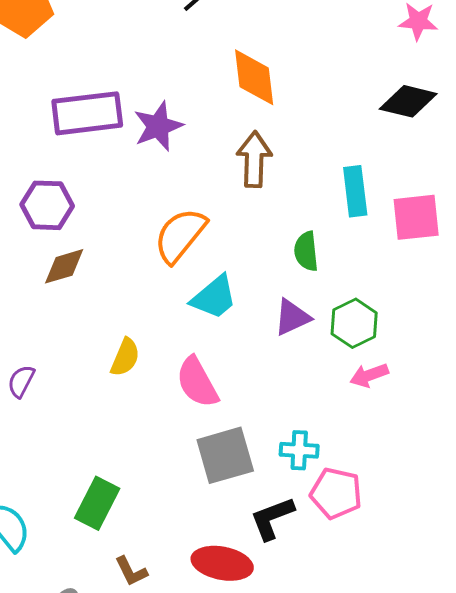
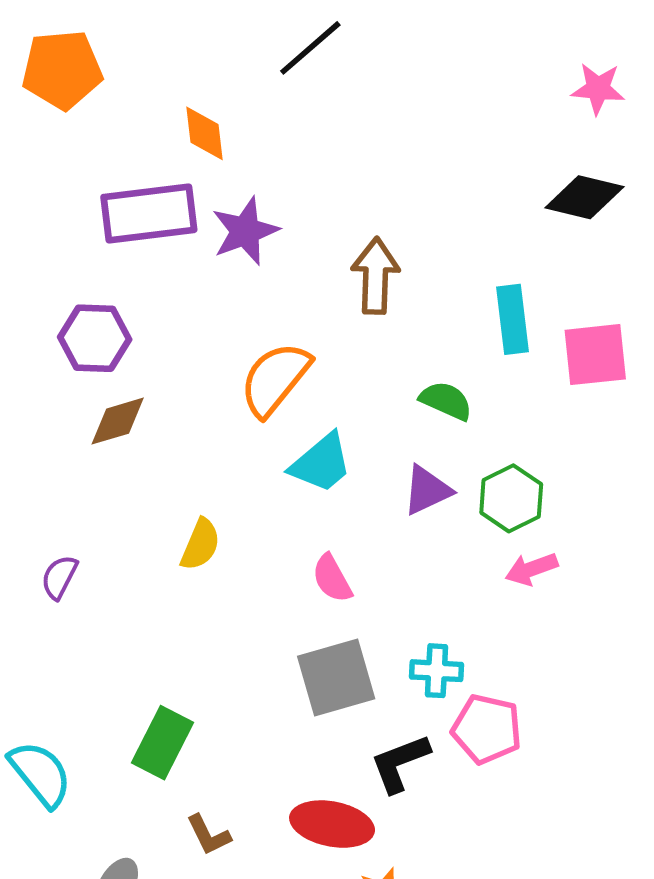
orange diamond: (254, 77) -> (204, 133), moved, size x0.7
green semicircle: (306, 251) -> (446, 401), turned 120
pink semicircle: (197, 382) -> (332, 578), moved, size x0.7

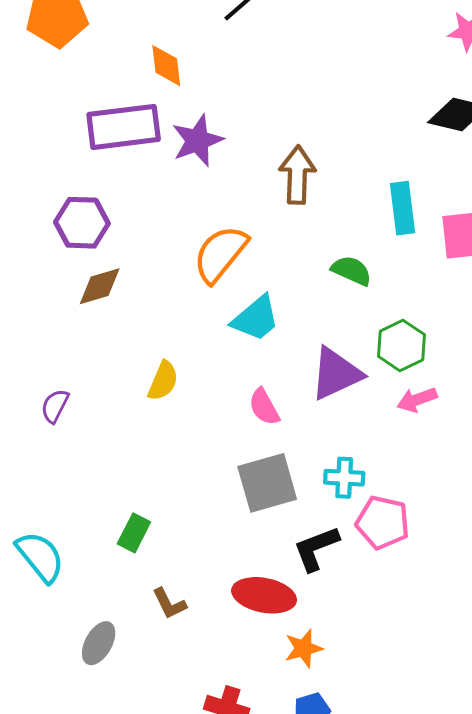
purple triangle: (427, 490) -> (336, 374), moved, size x1.4
green rectangle: (162, 743) -> (134, 533), size x0.7

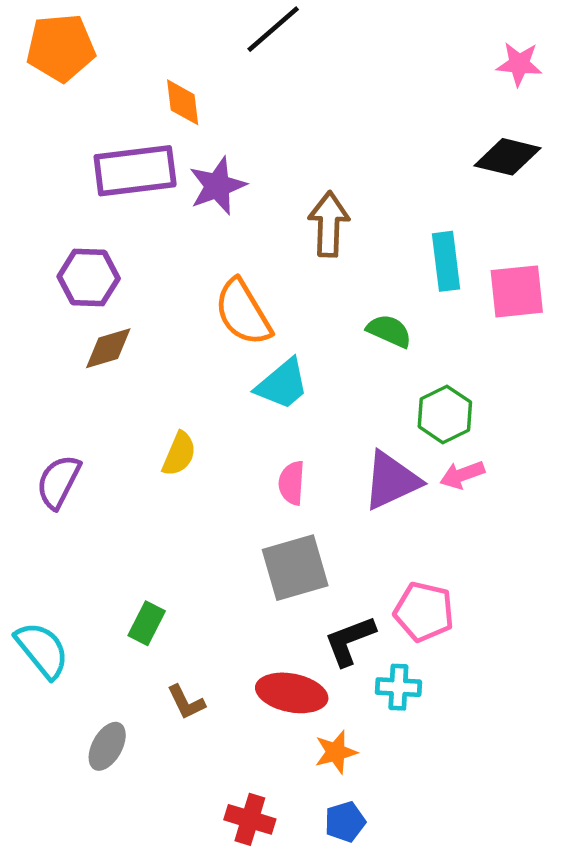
orange semicircle: (220, 254) -> (243, 312), turned -70
purple triangle: (336, 374) -> (391, 481), moved
purple semicircle: (55, 406) -> (58, 482), size x1.4
pink semicircle: (264, 407) -> (292, 483), turned 33
cyan cross: (344, 478) -> (398, 687), moved

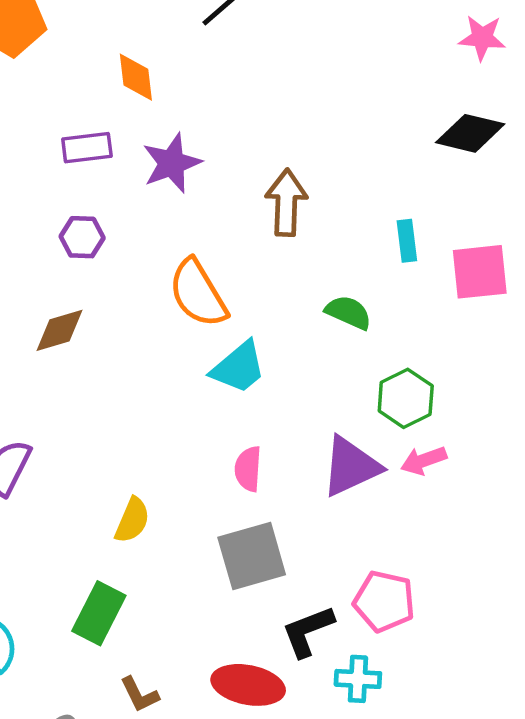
purple rectangle: (135, 171) -> (87, 148), size x0.6
cyan rectangle: (446, 261) -> (407, 241), size x0.7
purple hexagon: (89, 278) -> (82, 237), moved, size x0.7
yellow semicircle: (179, 454) -> (132, 520), moved
green rectangle: (147, 623) -> (99, 613), size x1.4

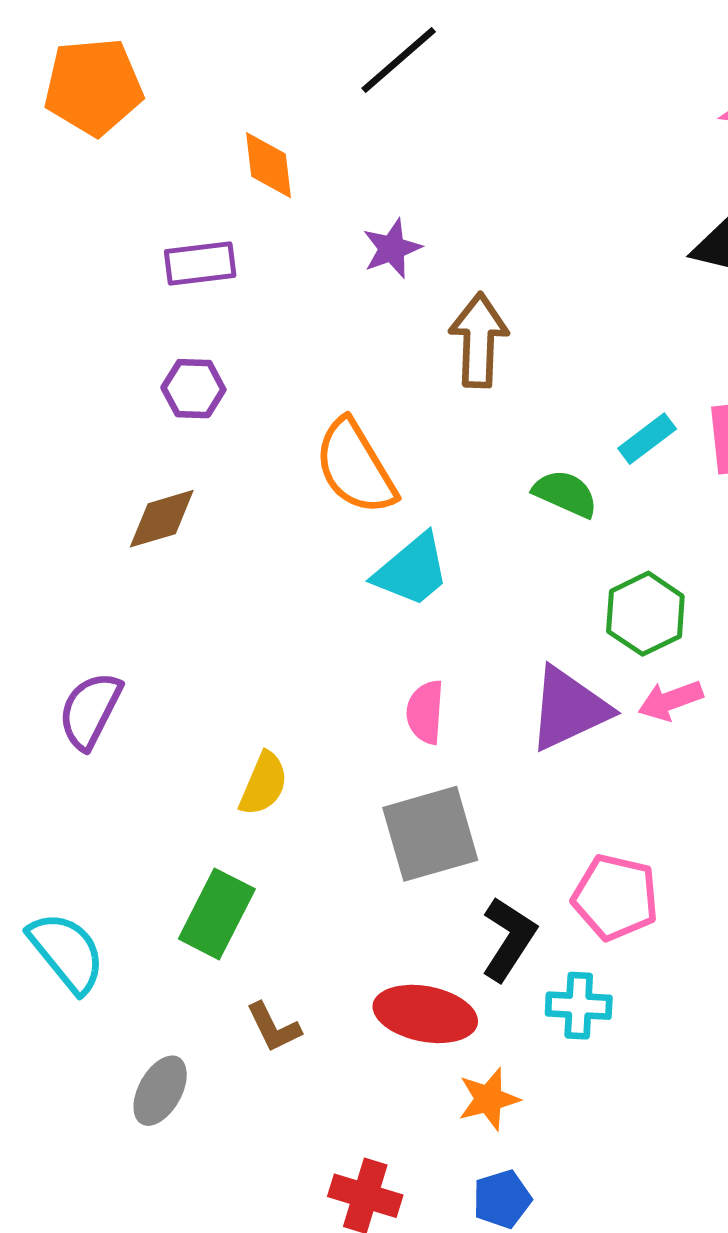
purple star: (172, 163) -> (392, 248), moved, size x0.7
cyan rectangle: (407, 241) -> (647, 439), moved, turned 60
black L-shape: (308, 631) -> (509, 939), turned 144

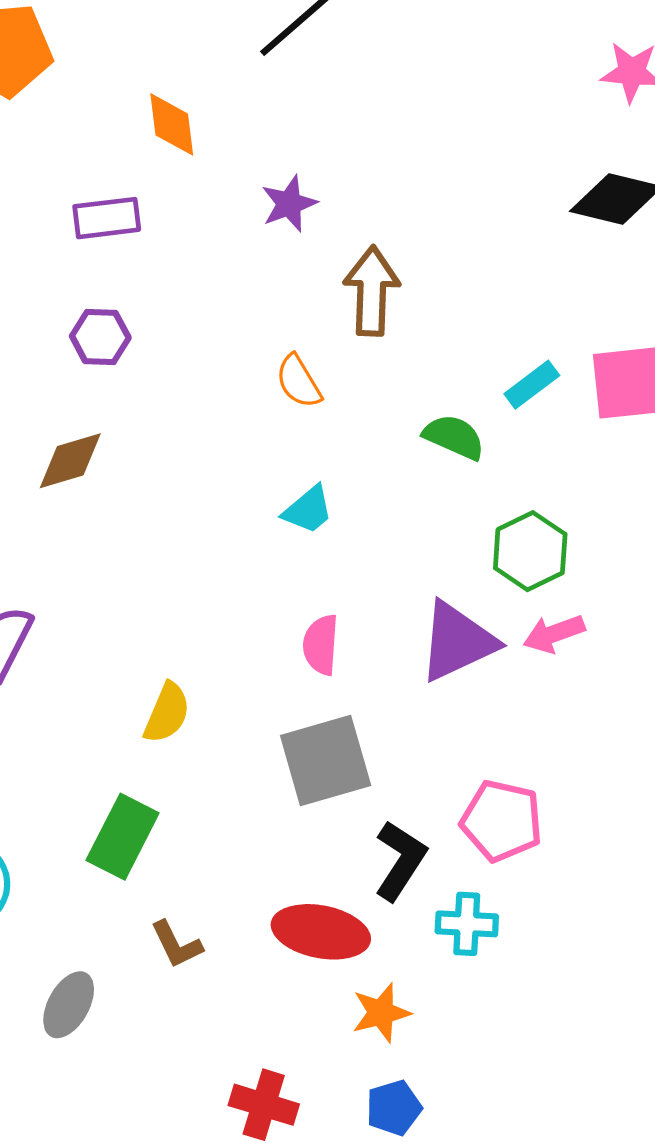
orange semicircle: (355, 467) -> (299, 381), moved, size x0.6
cyan trapezoid: (412, 570) -> (308, 510), size x0.7

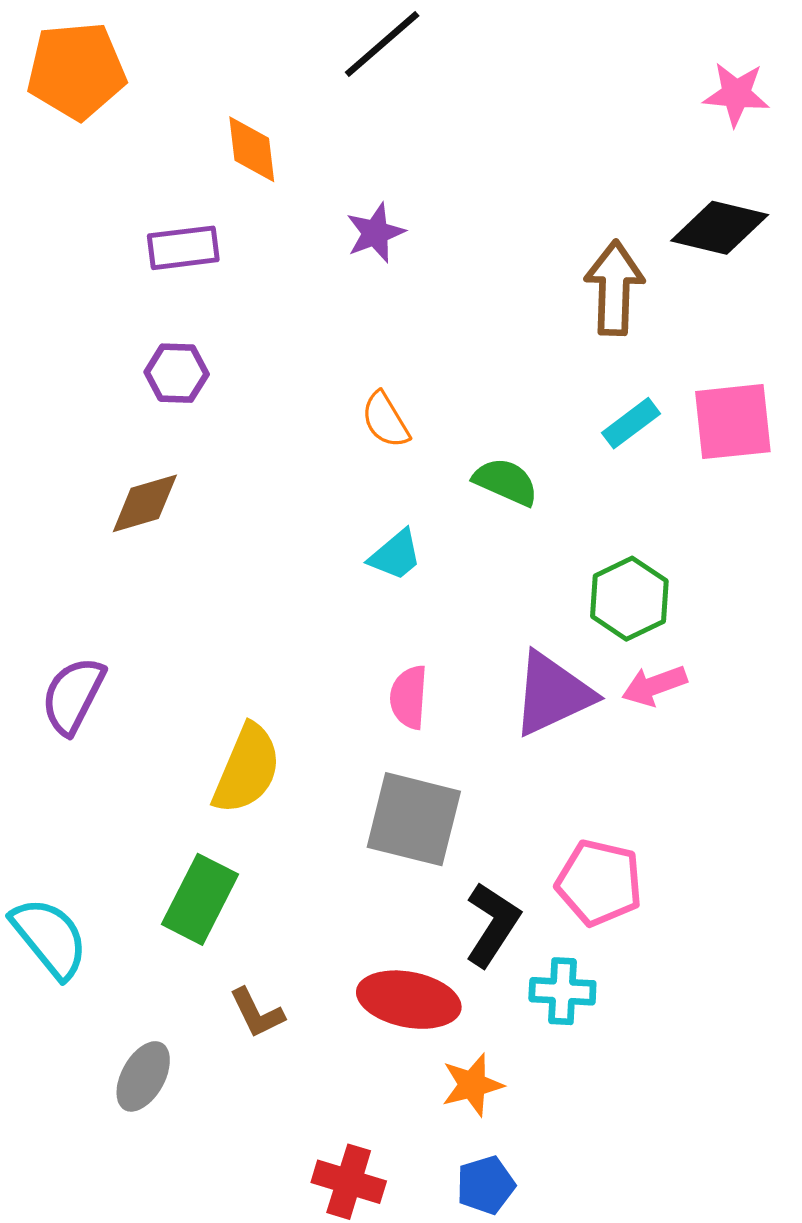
brown arrow: (372, 291) -> (614, 288), moved
green semicircle: (454, 437) -> (506, 482), moved
yellow semicircle: (167, 713) -> (247, 769), size x1.4
gray square: (326, 761) -> (414, 819), turned 30

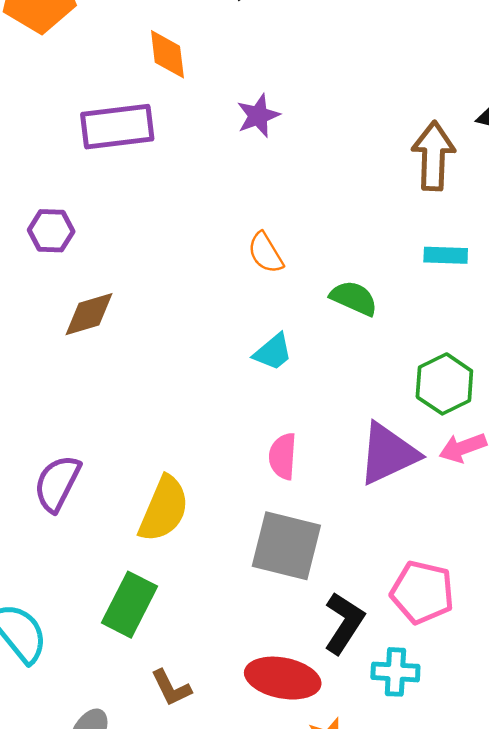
purple rectangle: (183, 248) -> (117, 127), size x1.4
purple hexagon: (177, 373) -> (51, 231), moved
cyan rectangle: (631, 423) -> (446, 255), turned 39
purple semicircle: (73, 696) -> (57, 483), moved

